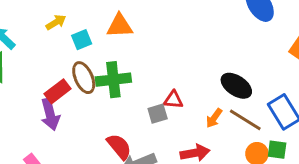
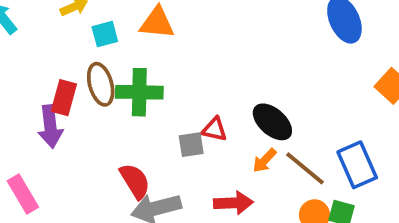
black ellipse: (236, 86) -> (272, 122), moved
red rectangle: (58, 91) -> (64, 98), turned -45

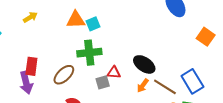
cyan square: (105, 34) -> (93, 24), moved
brown ellipse: (101, 84) -> (64, 75), moved, turned 70
green cross: (139, 92) -> (89, 53), moved

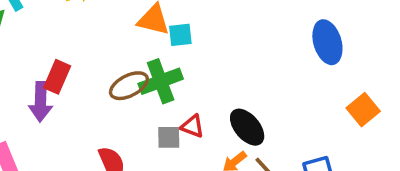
green cross: (89, 53) -> (161, 81), turned -30
brown ellipse: (64, 75) -> (129, 86), moved

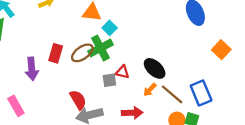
cyan square: (180, 35) -> (110, 28), moved, turned -32
red rectangle: (57, 77) -> (56, 53), moved

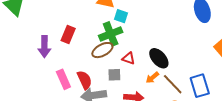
cyan square: (110, 28) -> (121, 16), turned -32
brown ellipse: (82, 53) -> (102, 50), moved
gray square: (109, 80) -> (114, 75), moved
pink rectangle: (16, 106) -> (63, 79), moved

